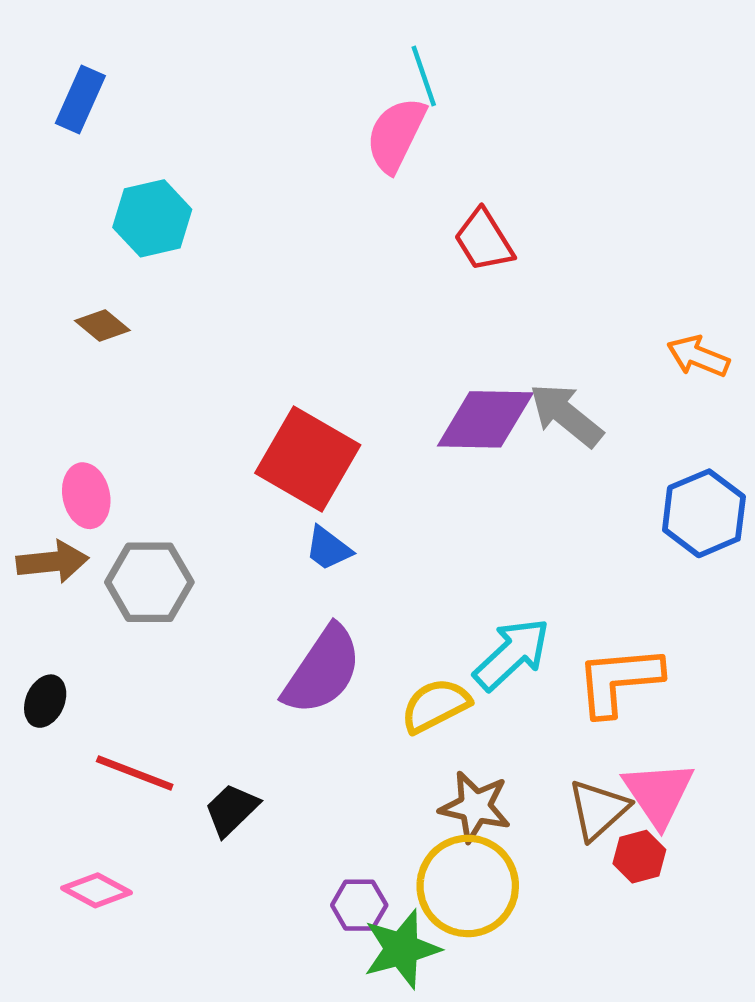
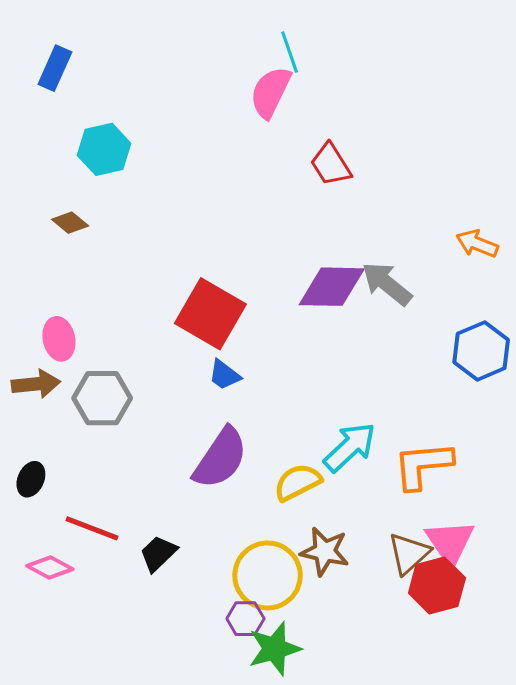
red hexagon: (639, 857) -> (437, 586), size x1.6
yellow circle: (468, 886) -> (268, 575), moved
pink diamond: (97, 890) -> (50, 567), moved

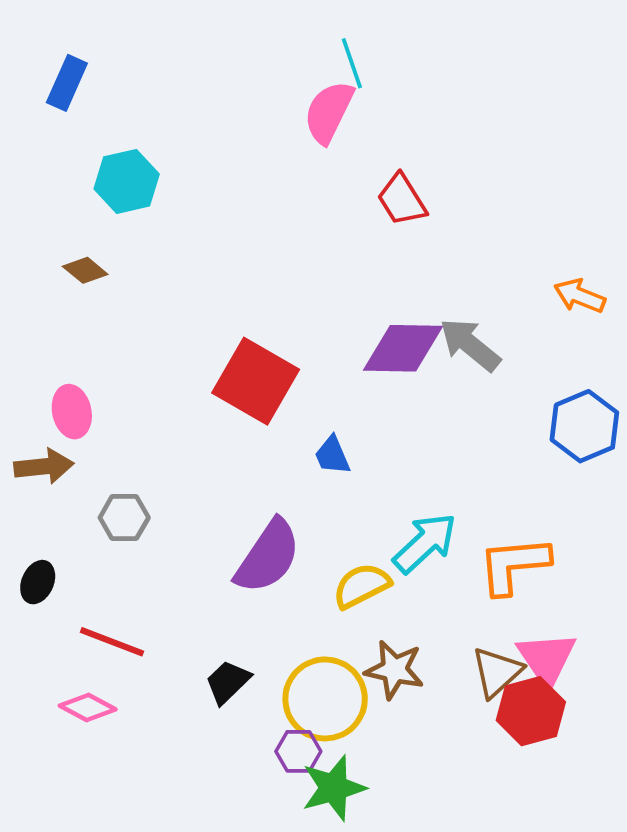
blue trapezoid: (224, 375) -> (332, 455), moved, turned 30
gray hexagon: (102, 398) -> (124, 518), moved, size x0.7
black trapezoid: (158, 553) -> (228, 682), moved
pink diamond: (50, 567) -> (88, 707), moved

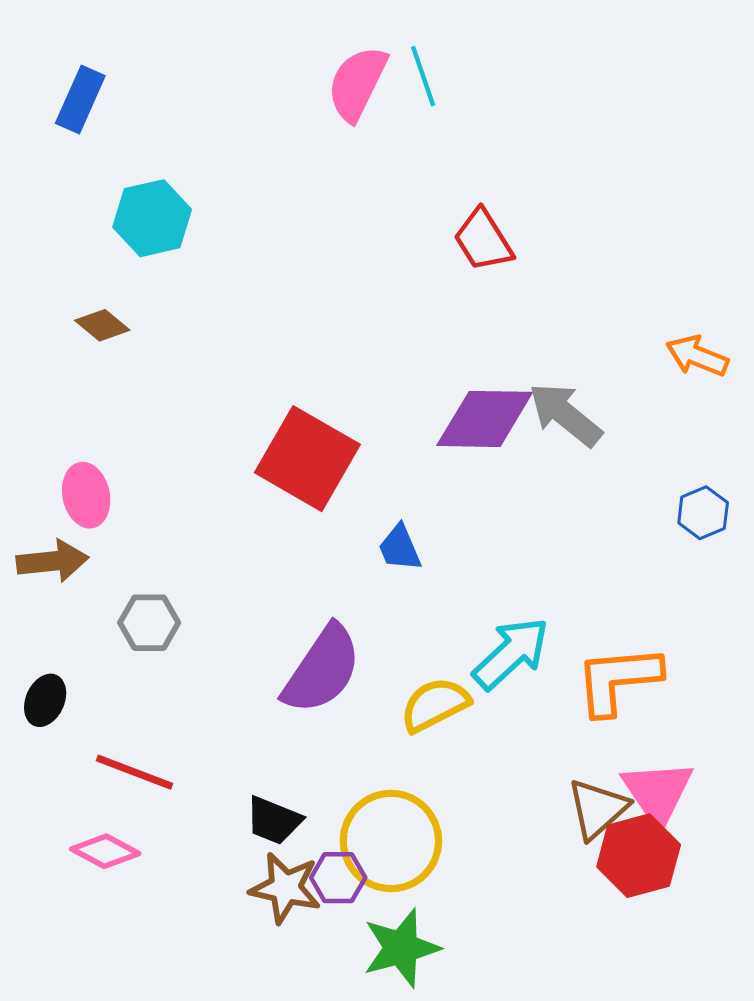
pink semicircle: (329, 112) -> (357, 83), moved
blue hexagon: (584, 426) -> (703, 513), size x0.6
brown star: (394, 670) -> (285, 888), moved
black trapezoid: (228, 682) -> (274, 820), turned -114
purple hexagon: (298, 751) -> (338, 878), moved

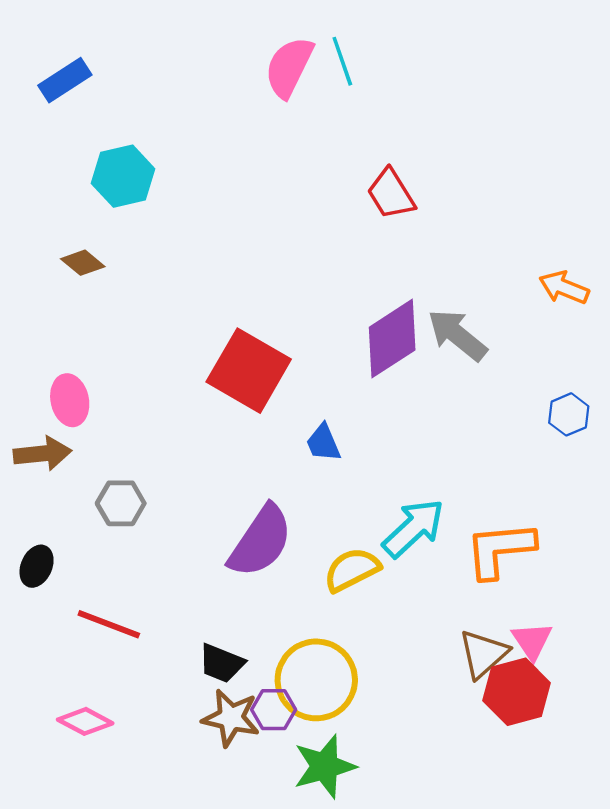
blue rectangle: (80, 100) -> (65, 80), turned 33
purple diamond: (485, 419) -> (392, 339), turned -34
pink triangle: (658, 793) -> (532, 641), size x0.7
pink diamond: (105, 851) -> (85, 721), moved

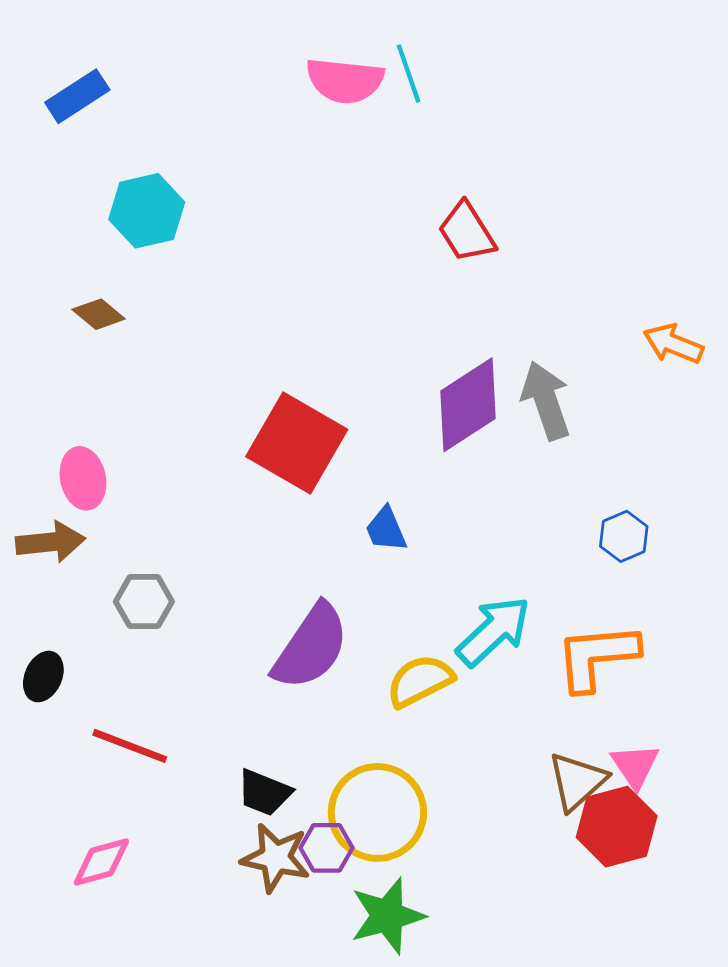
pink semicircle: (289, 67) -> (345, 81), turned -110
gray arrow: (457, 335) -> (546, 401), turned 32
blue hexagon: (569, 414) -> (624, 536), moved
pink diamond: (85, 721) -> (101, 862), turned -44

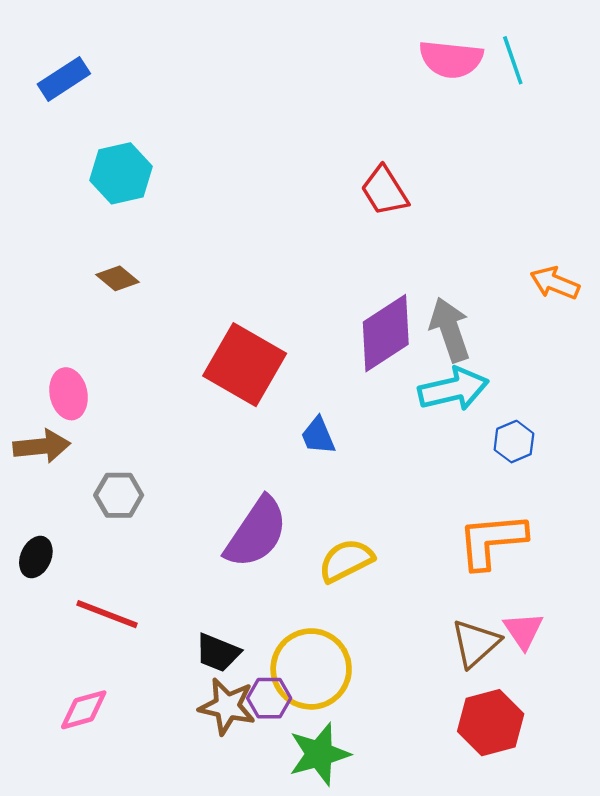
cyan line: (409, 73) -> (513, 60), moved
pink semicircle: (345, 81) -> (451, 59), moved
brown diamond: (99, 314) -> (118, 278), moved
cyan arrow: (494, 631) -> (453, 389), moved, turned 30
red hexagon: (617, 827) -> (491, 723), moved

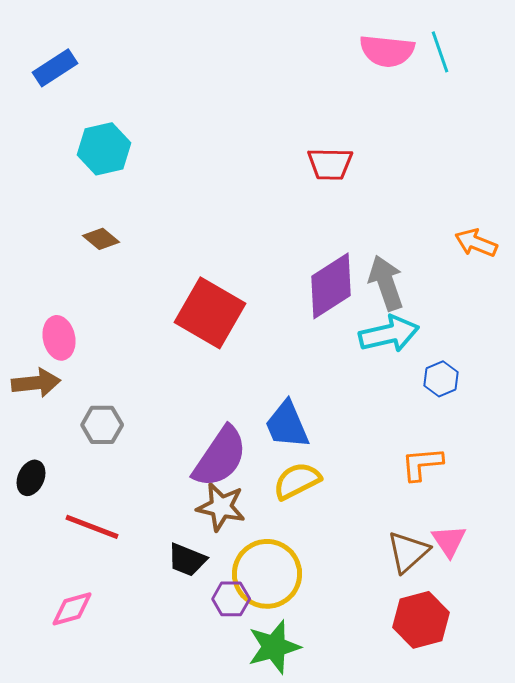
red trapezoid: (385, 191) -> (330, 164), turned -57
blue trapezoid: (318, 436) -> (287, 425), moved, size x1.5
orange L-shape: (492, 541) -> (422, 464), size x0.7
brown star: (227, 706) -> (221, 507), moved

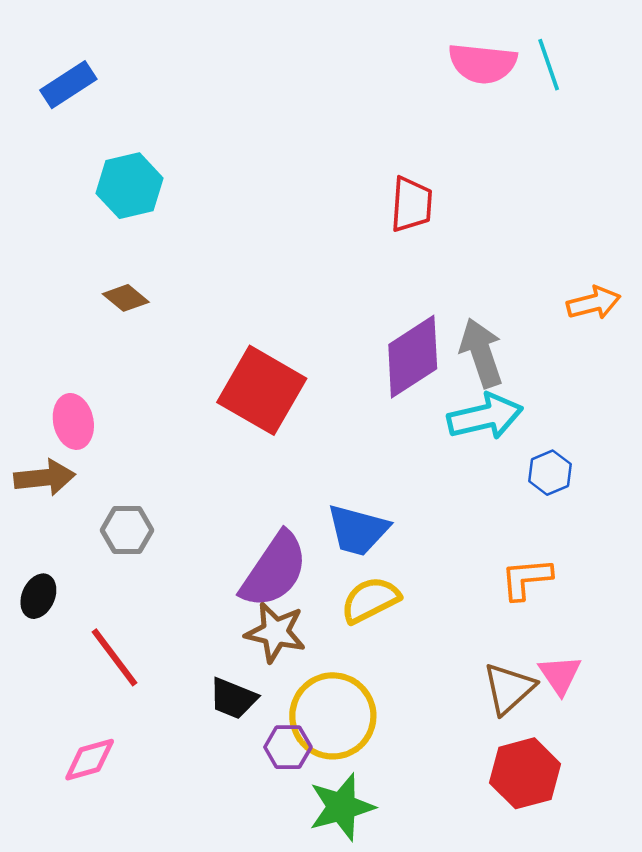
red trapezoid: (330, 164) -> (411, 204), turned -87
orange arrow: (476, 243) -> (594, 303), turned 144
blue trapezoid: (287, 425) -> (358, 530), turned -52
red line: (92, 527) -> (115, 657), turned 32

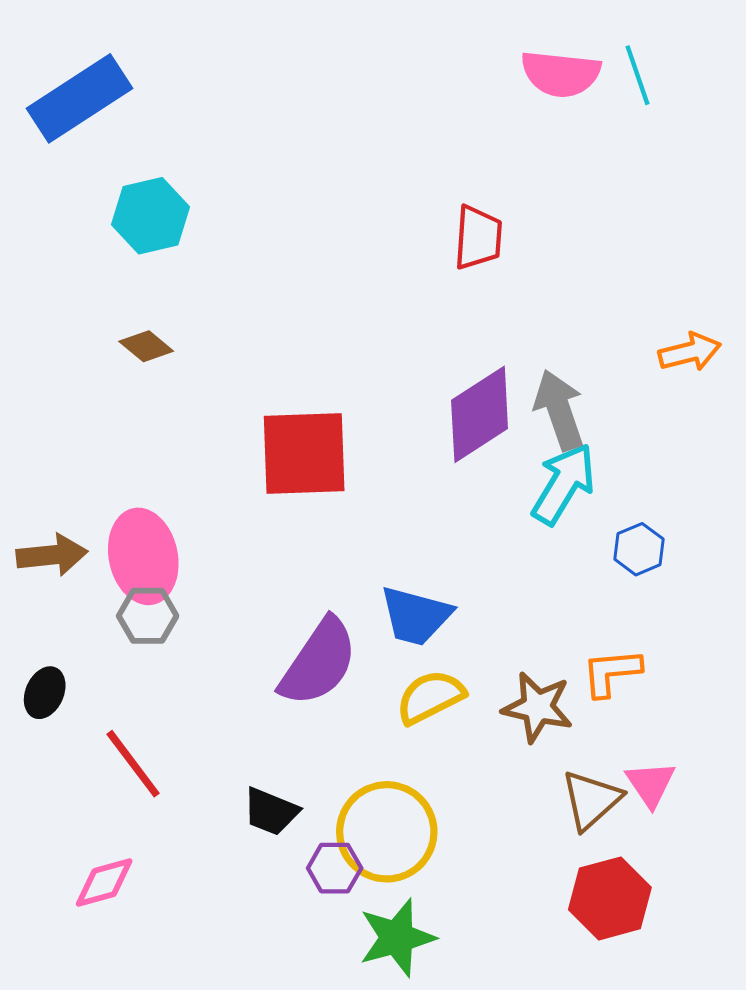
blue rectangle: (68, 85) -> (79, 98), size x1.6
red square: (262, 390) -> (304, 454), turned -32
cyan arrow: (485, 416) -> (564, 484), turned -46
pink ellipse: (73, 421) -> (143, 556), moved, size x1.5
brown star: (275, 632) -> (538, 707), moved

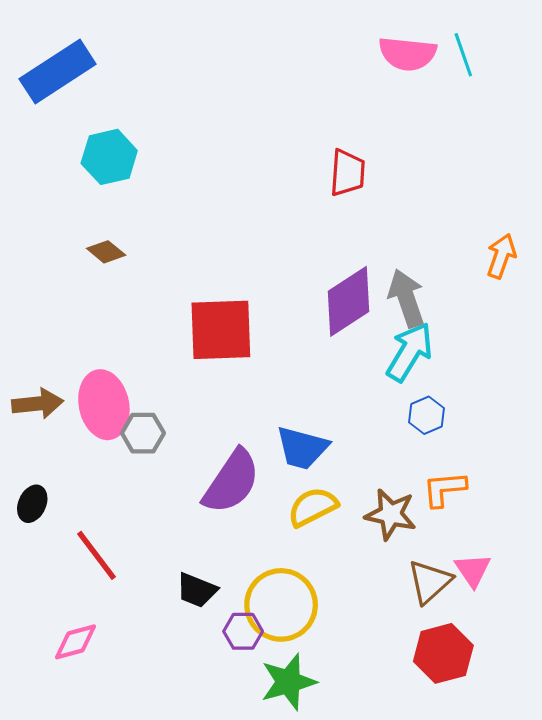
orange arrow: (690, 352) -> (501, 256), turned -57
blue hexagon: (639, 549) -> (426, 415), moved
gray hexagon: (148, 616) -> (143, 433), moved

